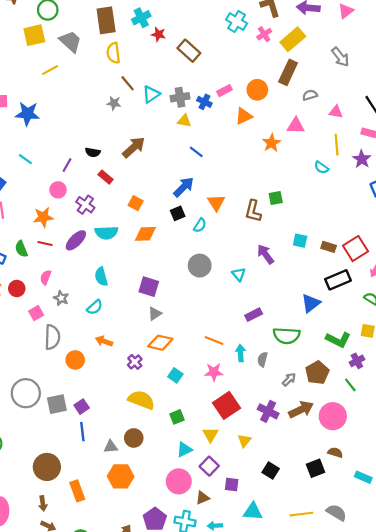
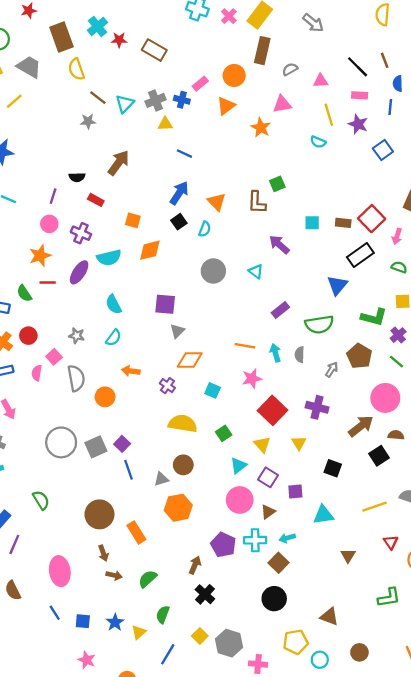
pink semicircle: (46, 277) -> (37, 373), moved
brown arrow: (301, 410) -> (361, 426), moved

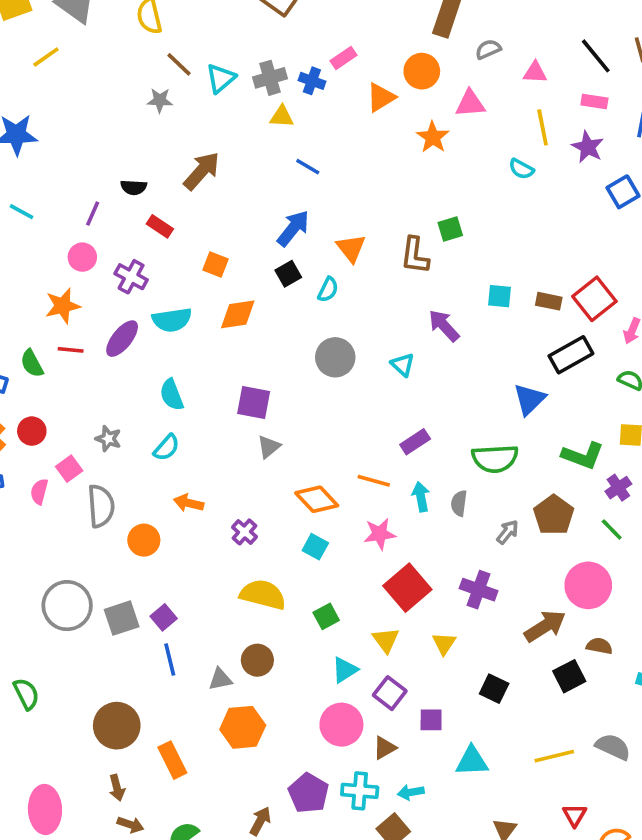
orange circle: (234, 75) -> (422, 71), moved
purple rectangle: (280, 310) -> (415, 442), moved
orange diamond: (190, 360) -> (317, 499), moved, turned 40

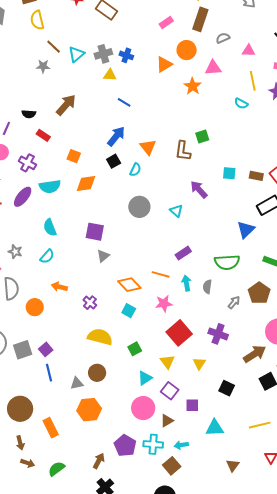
pink rectangle: (344, 58) -> (166, 22), moved

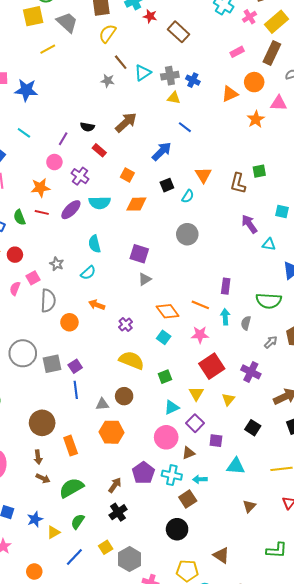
yellow semicircle: (37, 20) -> (107, 33), turned 42
blue arrow: (116, 136) -> (162, 151), moved
cyan triangle: (176, 211) -> (269, 244), moved, turned -40
purple rectangle: (183, 253) -> (226, 286), turned -56
green semicircle: (57, 469) -> (71, 488), size x1.4

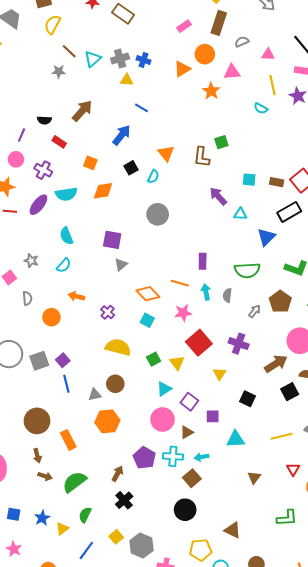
gray semicircle: (48, 301) -> (27, 298), size x0.6
yellow triangle: (196, 394) -> (177, 363), moved

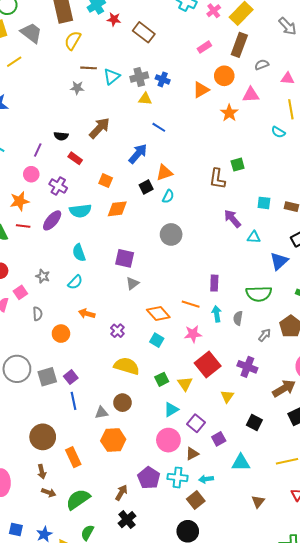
brown line: (69, 51) -> (89, 68), turned -42
orange triangle: (166, 153) -> (164, 173), moved, turned 48
purple square: (213, 416) -> (219, 439), turned -32

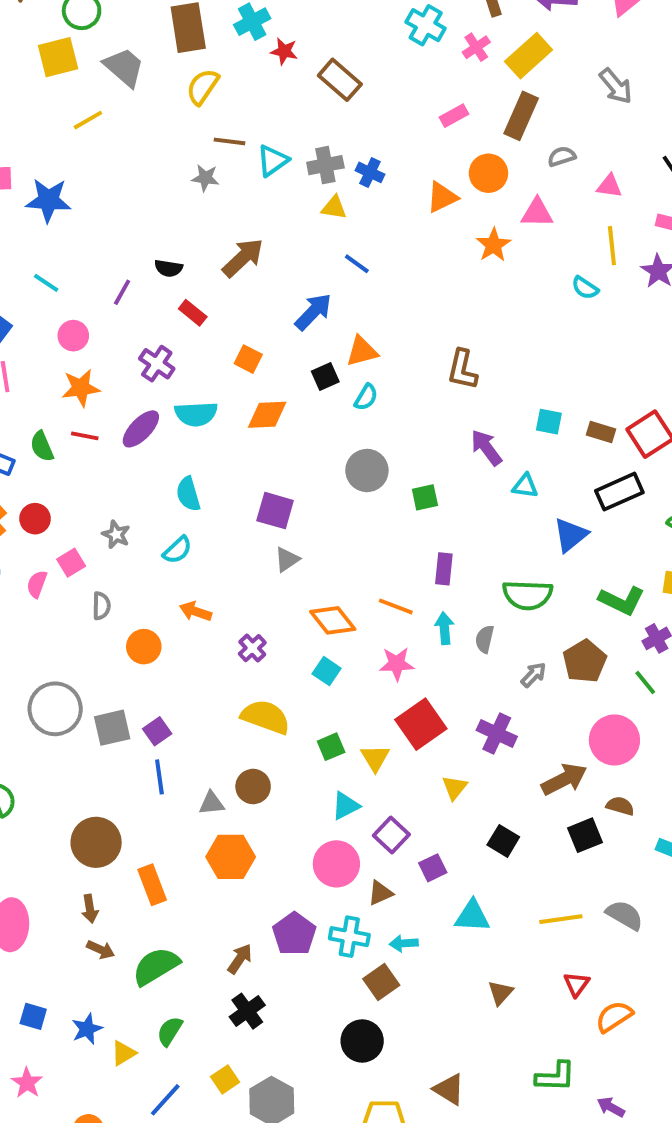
green square: (238, 165) -> (425, 497), moved
pink circle: (31, 174) -> (73, 336), moved

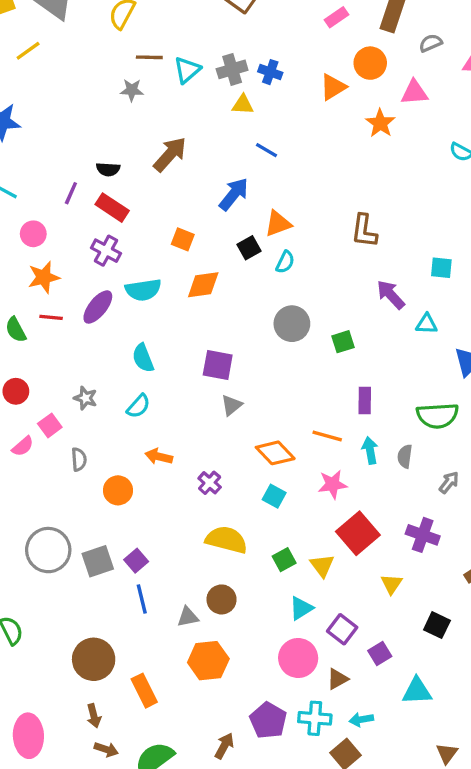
red rectangle: (193, 313) -> (112, 208), moved, size x1.4
pink semicircle: (37, 584) -> (23, 446), turned -145

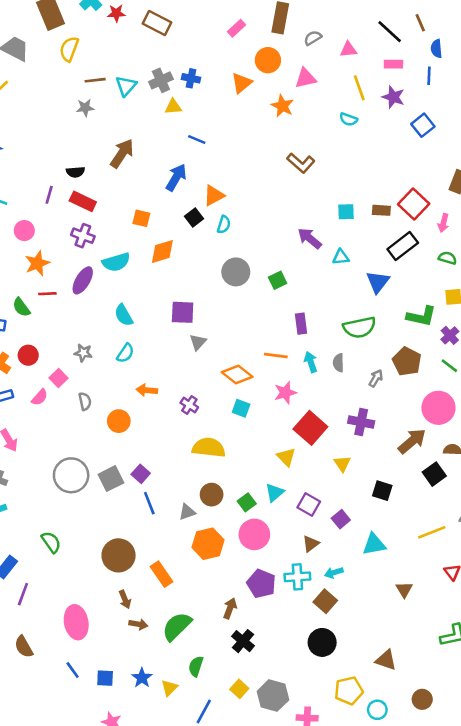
brown L-shape: (364, 231) -> (301, 163), moved, turned -48
green square: (284, 560) -> (247, 502), moved
pink circle: (298, 658) -> (254, 534), moved

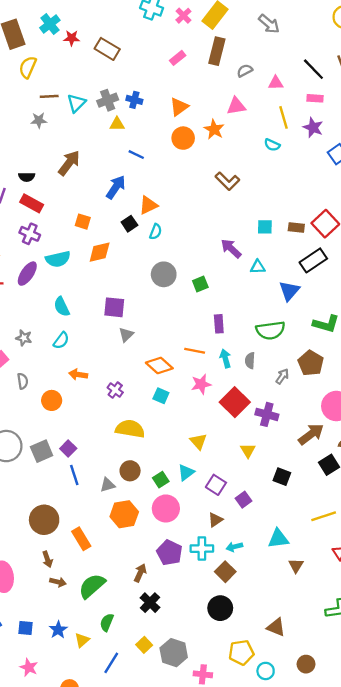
orange circle: (268, 60) -> (183, 138), moved
red square: (310, 428) -> (235, 402), moved
cyan triangle: (374, 544) -> (278, 539), moved

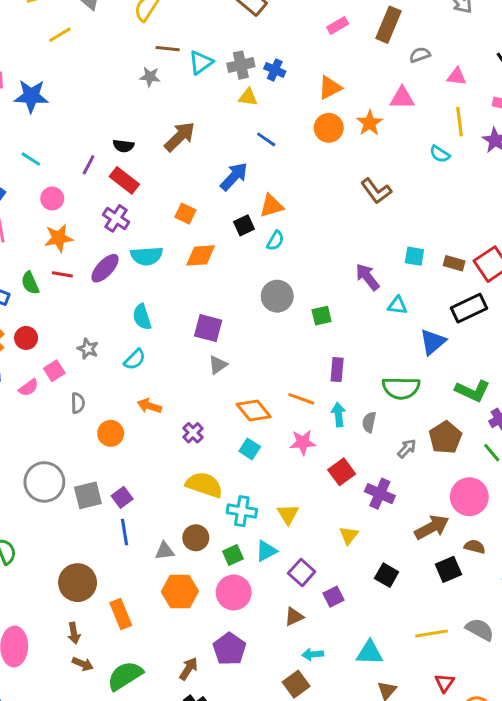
red square: (235, 402) -> (342, 472), size x0.7
cyan cross: (202, 549) -> (242, 511), moved

